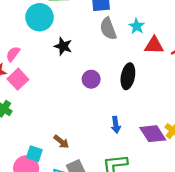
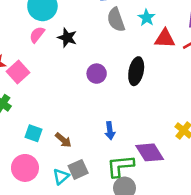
pink semicircle: (13, 54) -> (37, 35), moved
blue arrow: (116, 125) -> (110, 131), moved
purple diamond: (153, 134) -> (150, 152), moved
cyan square: (34, 154) -> (34, 133), moved

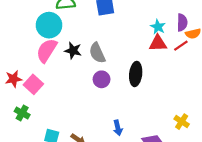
cyan star: (147, 18) -> (158, 27), moved
gray semicircle: (116, 20) -> (97, 53), moved
pink semicircle: (37, 35) -> (47, 50), size x1.6

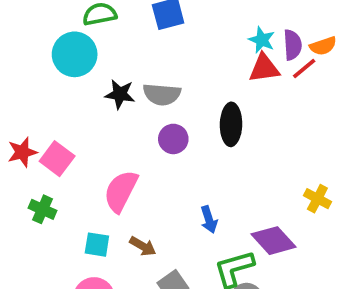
purple semicircle: (182, 23) -> (293, 45), moved
pink semicircle: (47, 50) -> (121, 191), moved
gray semicircle: (97, 53) -> (162, 94), turned -55

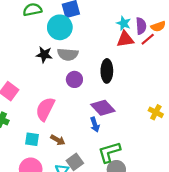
cyan circle: (75, 54) -> (60, 27), moved
purple diamond: (274, 241) -> (103, 108), moved

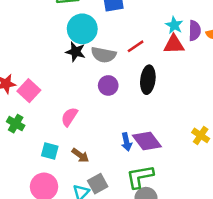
cyan circle: (60, 27) -> (82, 29), moved
red line: (148, 39) -> (136, 46), moved
purple diamond: (103, 108) -> (147, 141), moved
pink semicircle: (45, 109) -> (69, 117), size x0.7

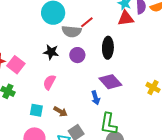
red line: (136, 46) -> (87, 22), moved
black star: (75, 52) -> (51, 52), moved
purple diamond: (147, 141) -> (110, 82), moved
green L-shape: (140, 177) -> (109, 124), turned -65

